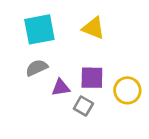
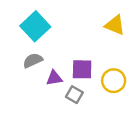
yellow triangle: (93, 28) -> (115, 25), moved
cyan square: (39, 29) -> (35, 26), turned -32

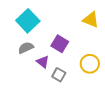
purple square: (82, 69) -> (60, 44), moved, turned 30
purple triangle: (54, 78) -> (43, 62), turned 48

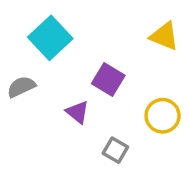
gray semicircle: (26, 48) -> (21, 87), moved
gray square: (59, 75) -> (115, 150), moved

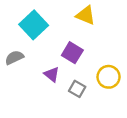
yellow triangle: (164, 36) -> (86, 15), moved
gray square: (115, 150) -> (77, 89), moved

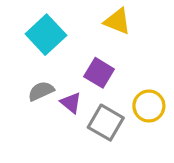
gray semicircle: (14, 58) -> (41, 91), moved
gray square: (77, 89) -> (106, 123), size x1.5

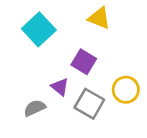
gray semicircle: (41, 91) -> (35, 108), moved

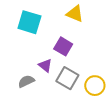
cyan square: (39, 29) -> (29, 22), turned -30
yellow circle: (126, 90) -> (95, 86), moved

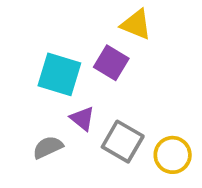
cyan square: (29, 22) -> (59, 74), moved
purple square: (63, 46) -> (111, 63), moved

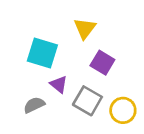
yellow triangle: (136, 24) -> (85, 28), moved, turned 45
purple square: (111, 63) -> (102, 63), moved

